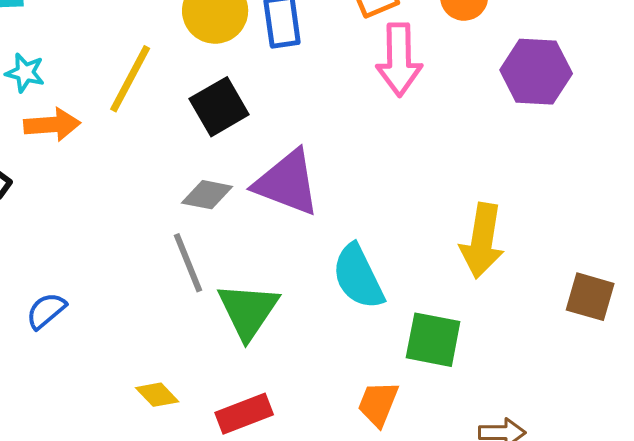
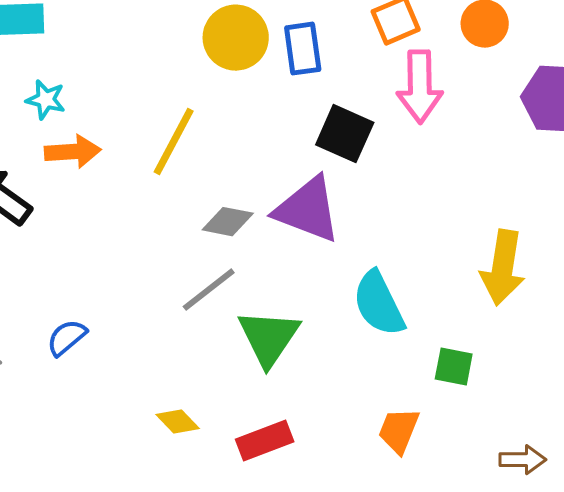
yellow line: (130, 79) -> (174, 142), moved
black square: (219, 107) -> (345, 134), moved, turned -36
gray line: (188, 263) -> (209, 290), turned 74
green square: (433, 340) -> (454, 367), size x0.7

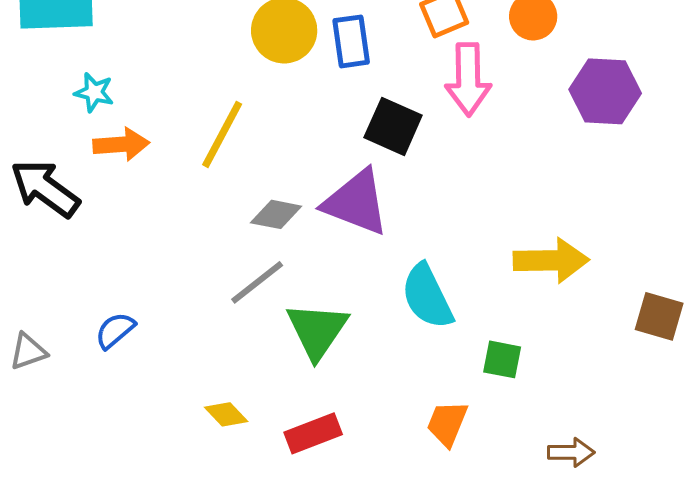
yellow arrow: (503, 268) -> (551, 260), turned -100

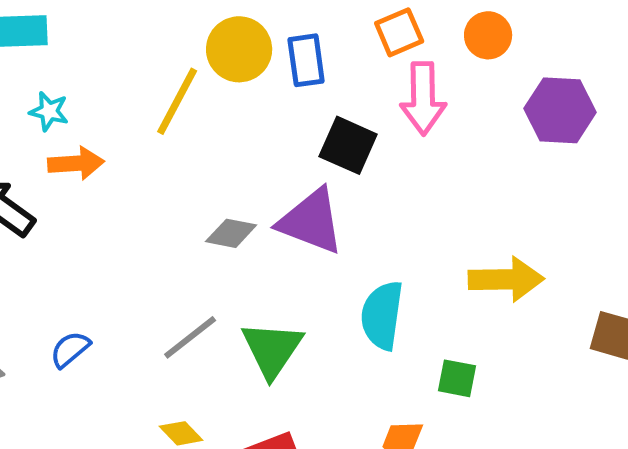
yellow line: (222, 134) -> (177, 101), moved
gray line: (257, 282) -> (190, 337), moved
cyan semicircle: (427, 296) -> (382, 315), turned 34

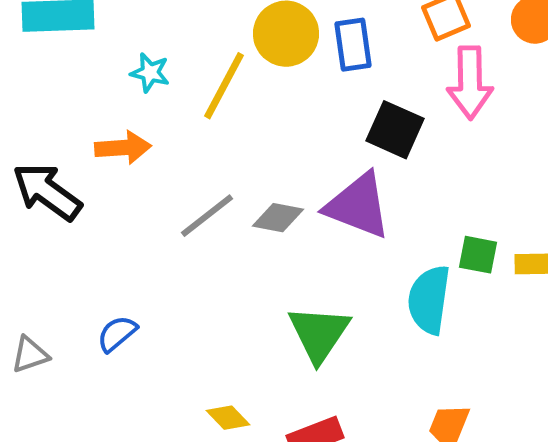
cyan star: (49, 111) -> (150, 73), moved
gray line: (190, 337) -> (207, 216), moved
green square: (457, 378) -> (478, 255), moved

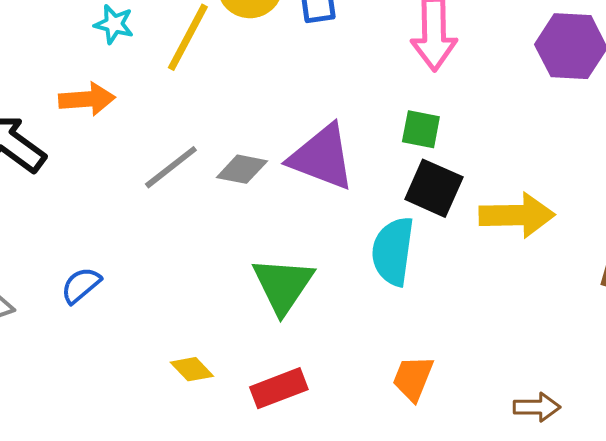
black square: (395, 130) -> (434, 188), moved
green square: (478, 255) -> (421, 129), moved

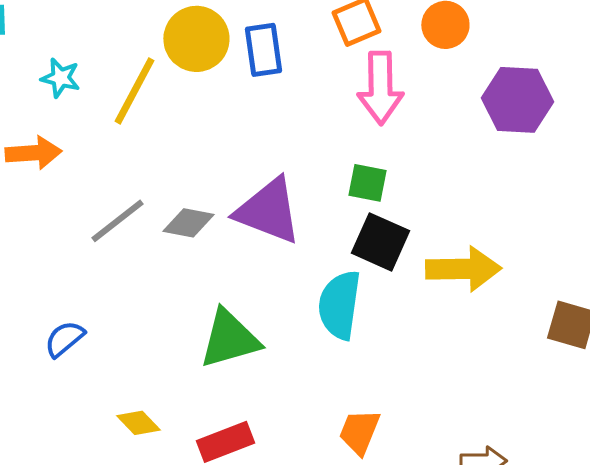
blue semicircle: (81, 285) -> (64, 339), moved
green triangle: (283, 285) -> (229, 339), turned 40

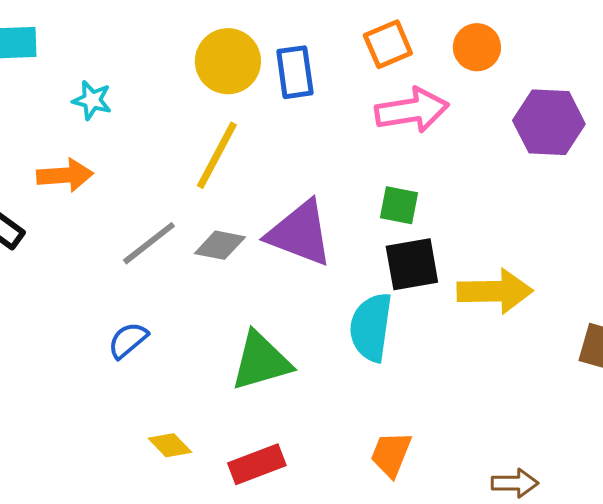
pink arrow: (380, 88) -> (412, 110), turned -98
yellow line: (134, 91) -> (217, 155), moved
black square: (380, 242) -> (412, 264), turned -34
blue semicircle: (64, 339) -> (128, 340), moved

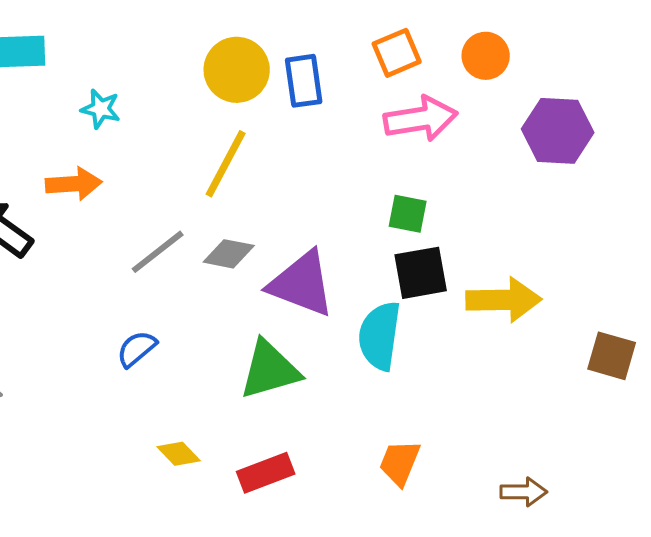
purple triangle: (300, 233) -> (302, 284), moved

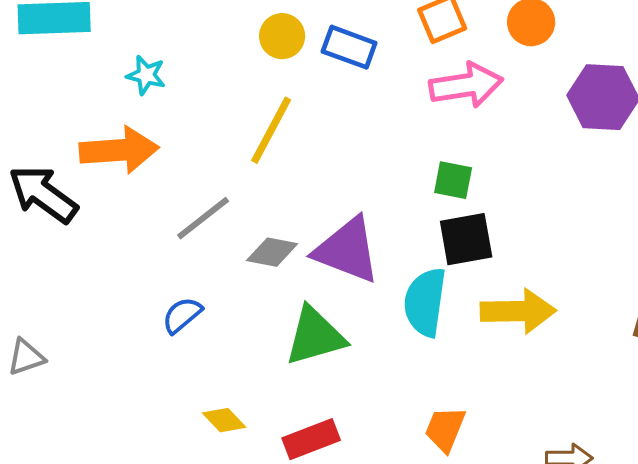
yellow circle: (237, 70) -> (282, 36), size x0.7
blue rectangle: (304, 81) -> (349, 47), turned -62
orange arrow: (74, 184) -> (119, 150), size x1.4
gray diamond: (229, 254) -> (272, 252), moved
yellow arrow: (504, 300) -> (518, 311), moved

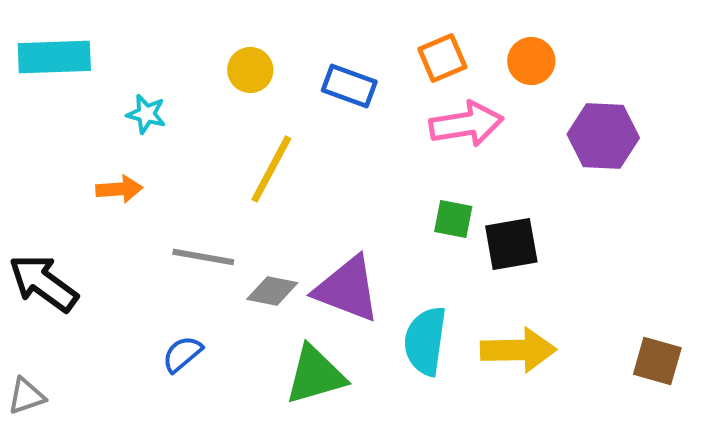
yellow circle: (282, 36) -> (250, 70), moved
orange arrow: (119, 150) -> (119, 189), size x0.6
black arrow: (43, 194) -> (43, 283), moved
gray line: (203, 218) -> (203, 257), turned 48
black square: (466, 239) -> (511, 244), moved

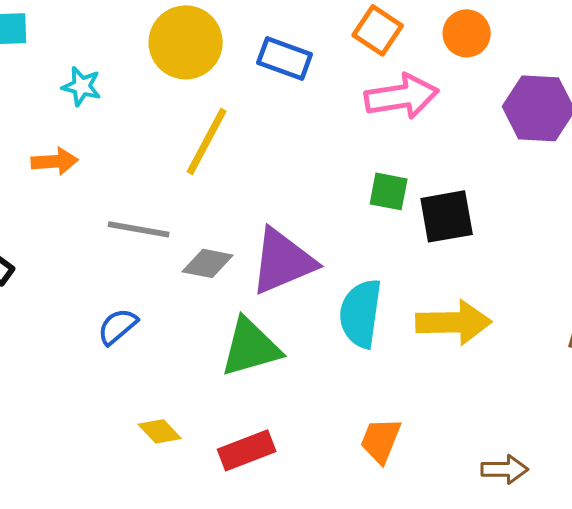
orange square: (442, 58) -> (378, 30), turned -33
yellow circle: (250, 70) -> (186, 42), size x1.6
purple triangle: (347, 289) -> (283, 261), turned -44

